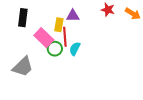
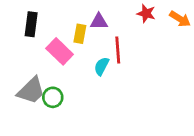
red line: (65, 37) -> (118, 50), moved
green circle: (55, 49) -> (53, 97), moved

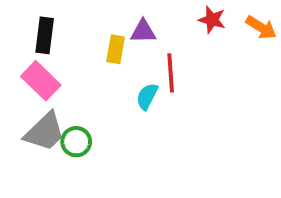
pink rectangle: (60, 51) -> (41, 81), moved

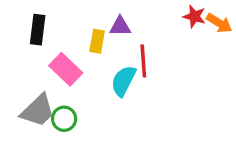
red star: (212, 20) -> (194, 16), moved
pink rectangle: (41, 81) -> (66, 69), moved
cyan semicircle: (147, 96) -> (123, 81), size x1.4

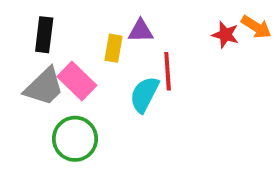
red star: (194, 16) -> (225, 35), moved
gray trapezoid: (38, 111) -> (44, 87), moved
green circle: (64, 119) -> (75, 139), size x1.5

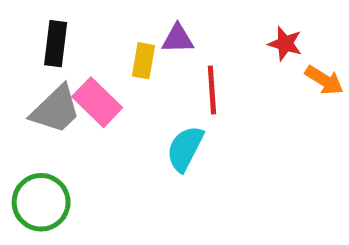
orange arrow: (256, 27) -> (324, 80), moved
cyan semicircle: (144, 94) -> (185, 149), moved
green circle: (75, 139) -> (41, 202), moved

